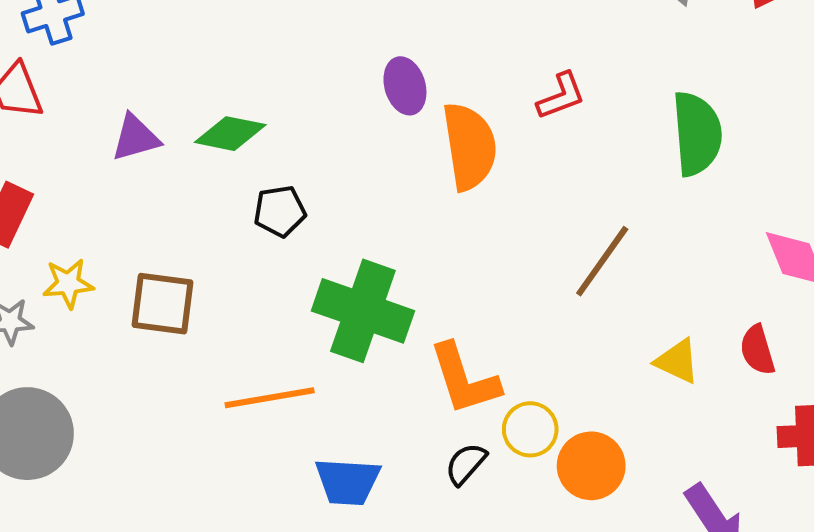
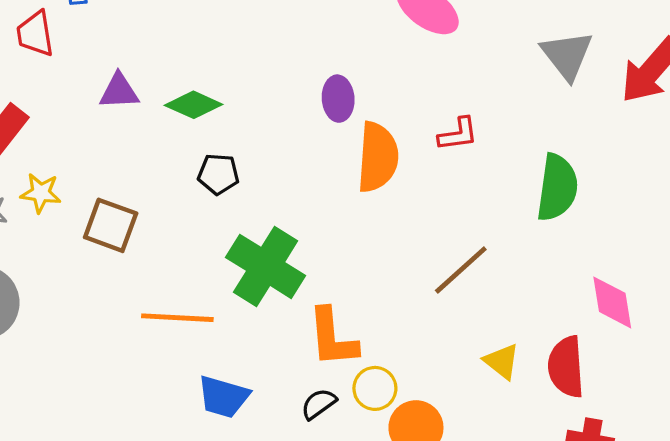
red semicircle: (757, 350) -> (566, 367), size x1.5

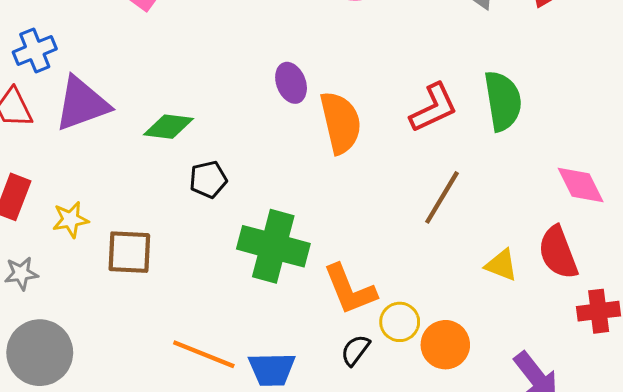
purple triangle: (119, 91) -> (82, 104), moved, size x1.6
red L-shape: (458, 134) -> (434, 108), moved, size x1.4
yellow star: (41, 193) -> (71, 220), moved
orange line: (177, 318) -> (204, 354), moved, turned 36

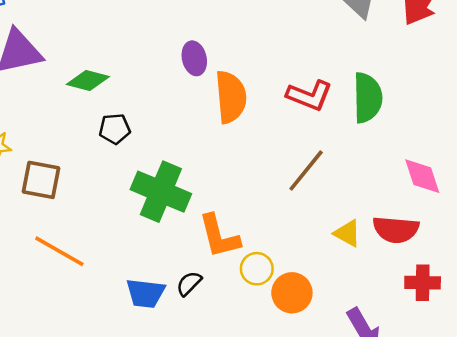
red L-shape: (434, 108) -> (309, 95), turned 39
red semicircle: (558, 253) -> (396, 229), turned -72
black semicircle: (355, 350) -> (189, 283), moved
orange line: (204, 354) -> (59, 251), moved

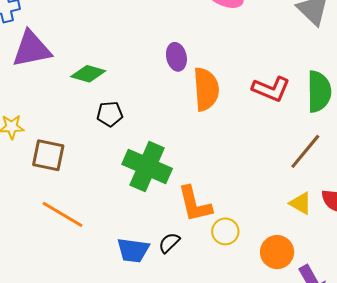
brown line: (306, 171) -> (305, 151), moved
orange circle: (292, 293) -> (277, 252), moved

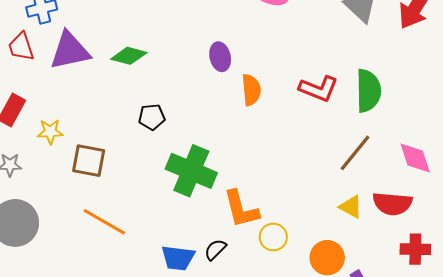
green diamond: (88, 74) -> (129, 56), moved
orange semicircle: (206, 89) -> (251, 90), size x0.7

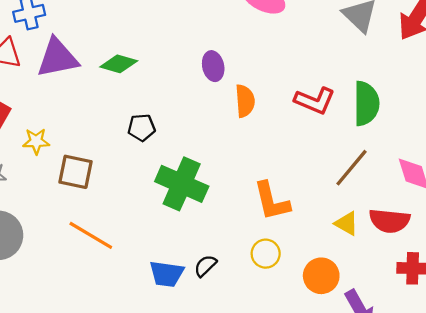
orange L-shape: (241, 209) -> (272, 201), moved

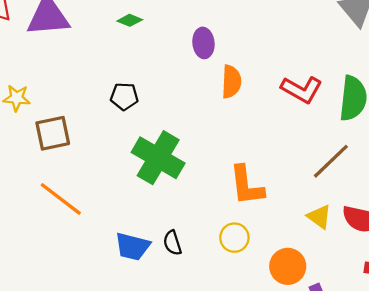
green diamond: (119, 64) -> (130, 20), moved, size x0.7
brown square: (75, 172) -> (53, 133), turned -30
black semicircle: (205, 266) -> (172, 243), turned -70

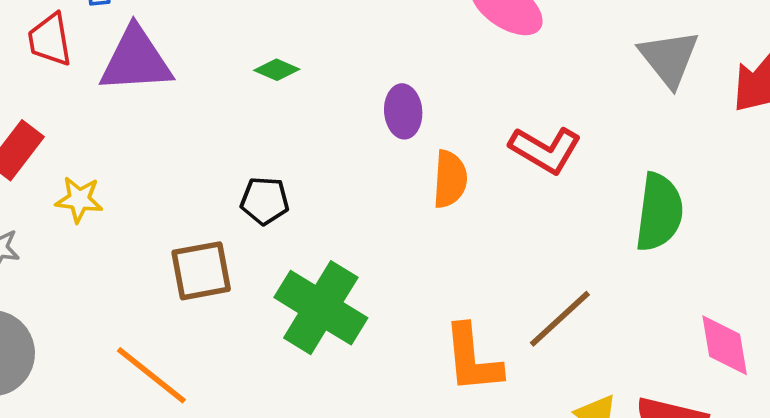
red L-shape: (302, 90) -> (545, 150), moved
brown square: (53, 133) -> (201, 271), moved
brown line: (331, 161) -> (560, 319), moved

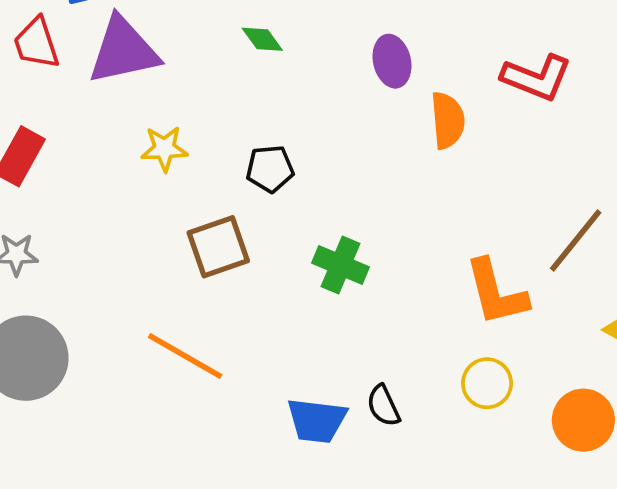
green diamond: (277, 70) -> (262, 39), turned 39
yellow star: (79, 199) -> (164, 149), moved
green cross: (321, 308) -> (341, 265), size x0.6

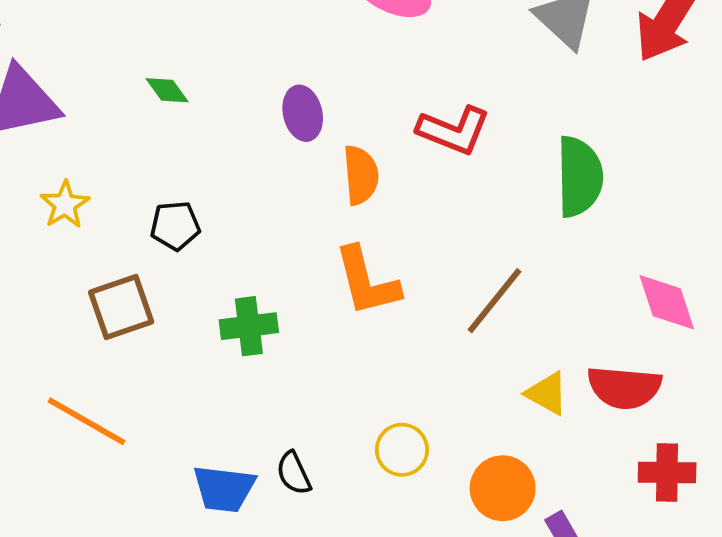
yellow star: (164, 149) -> (65, 205), turned -30
green cross: (341, 265) -> (249, 326), turned -30
orange L-shape: (496, 292) -> (367, 281), moved

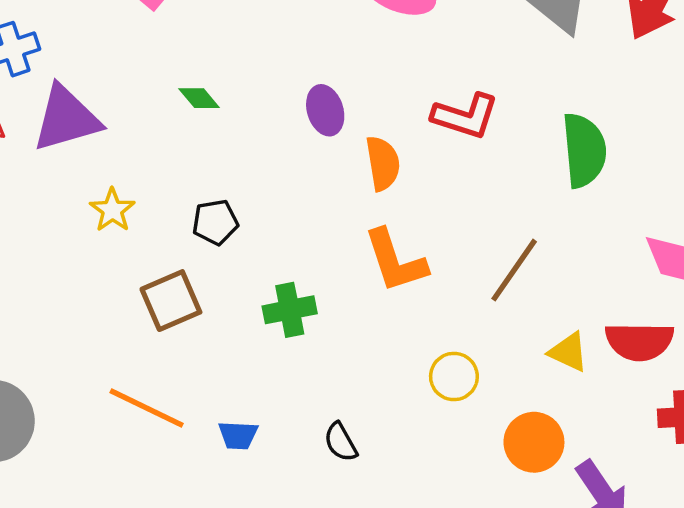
yellow circle: (402, 450) -> (454, 376), moved
blue trapezoid: (224, 489) -> (238, 435), moved, size x0.7

